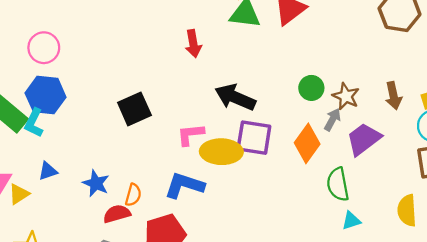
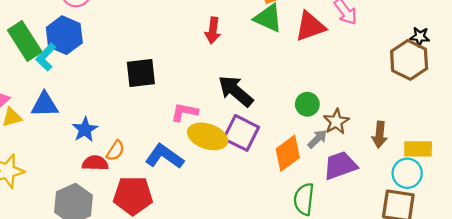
blue triangle: (48, 171) -> (45, 105), size x1.5

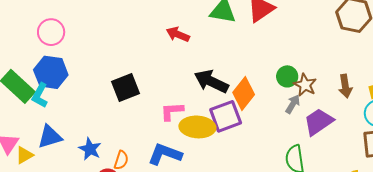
red arrow: (213, 30) -> (178, 34), turned 120
green circle: (307, 104) -> (287, 76), moved
purple square: (241, 133) -> (226, 116), turned -32
orange diamond: (288, 153) -> (244, 94), moved

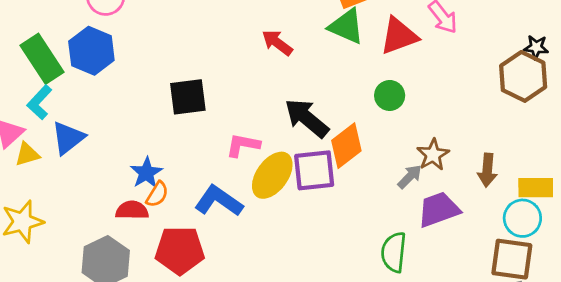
green circle: (287, 76) -> (390, 95), moved
cyan L-shape: (40, 95) -> (40, 102), moved
yellow ellipse: (197, 127) -> (272, 175), turned -72
blue triangle: (50, 137) -> (68, 138), turned -36
blue star: (90, 149) -> (146, 173), moved

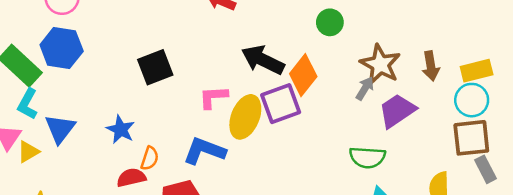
brown star: (433, 155) -> (380, 64), size x1.4
blue star: (146, 173) -> (121, 129), moved
green semicircle: (394, 252) -> (367, 157), turned -78

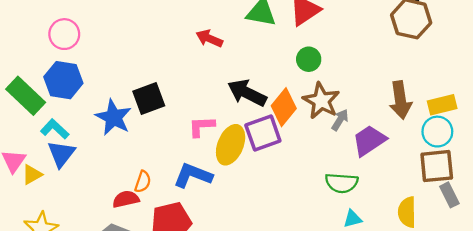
brown star: (380, 64) -> (321, 101), moved
brown arrow: (431, 66) -> (400, 100), size x1.4
cyan L-shape: (28, 104) -> (55, 129), moved, turned 104
blue star: (121, 129) -> (113, 117), moved, size x1.4

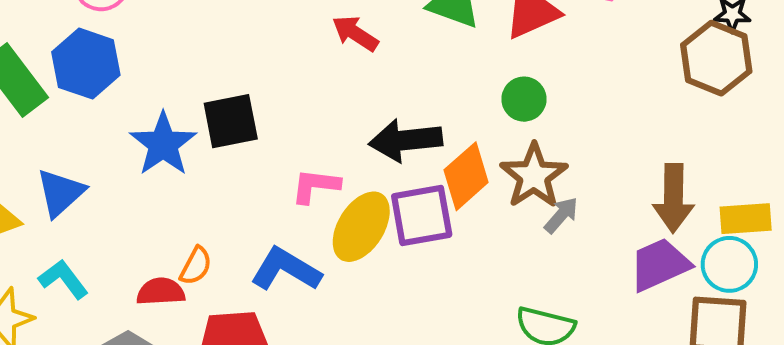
black arrow: (247, 93) -> (406, 140), turned -42
cyan L-shape: (55, 129) -> (63, 279), moved
purple trapezoid: (369, 141) -> (660, 265), moved

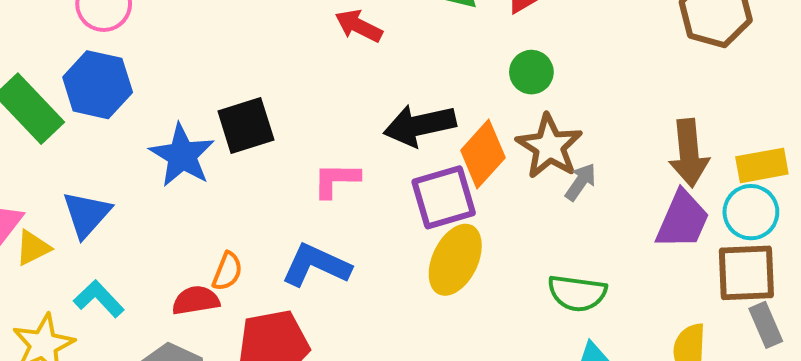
yellow ellipse: (361, 227) -> (455, 260), moved
purple trapezoid: (660, 265) -> (682, 220), turned 144

